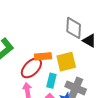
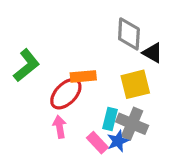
yellow square: (66, 62) -> (135, 84), moved
cyan rectangle: (51, 81) -> (110, 119), moved

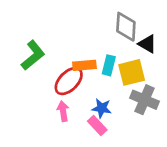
cyan rectangle: (110, 119) -> (109, 65), moved
gray cross: (132, 124) -> (145, 100), moved
blue star: (118, 141) -> (102, 108), moved, turned 30

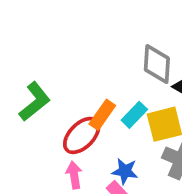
orange rectangle: (84, 65) -> (102, 115), turned -50
cyan rectangle: (109, 65) -> (134, 115), turned 30

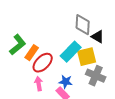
orange rectangle: (102, 115) -> (32, 53), moved
cyan rectangle: (134, 115) -> (71, 52), size x1.5

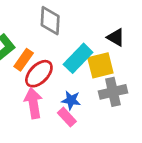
gray diamond: (83, 25) -> (50, 21), moved
gray cross: (96, 76) -> (113, 92), turned -36
pink arrow: (39, 84) -> (33, 103), size x1.5

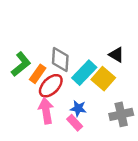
gray diamond: (50, 21) -> (60, 60), moved
yellow square: (100, 65) -> (103, 79), turned -35
gray cross: (113, 92) -> (121, 114), moved

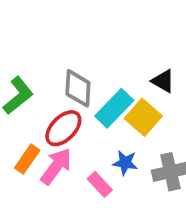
orange rectangle: (38, 74) -> (27, 159), moved
blue star: (78, 108) -> (125, 163), moved
pink arrow: (46, 111) -> (56, 166), turned 45

